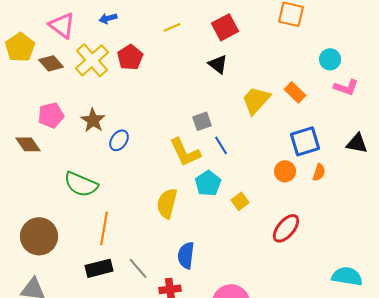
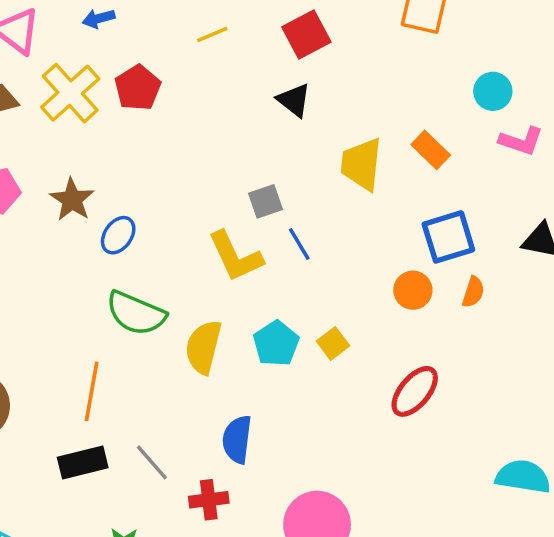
yellow trapezoid: (256, 100) -> (361, 164), turned -36
cyan pentagon: (208, 183) -> (276, 343), moved
green semicircle: (81, 184) -> (136, 313), moved

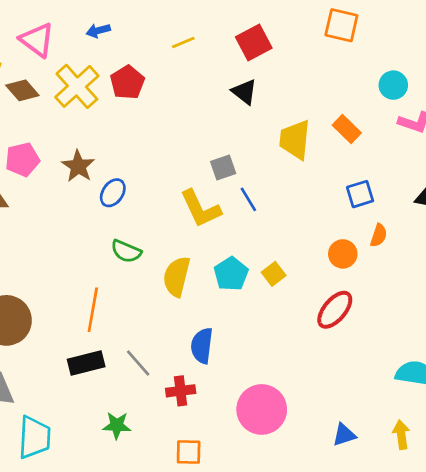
blue square: (448, 237) -> (360, 194), size x0.7
orange circle: (413, 290) -> (343, 254), moved
green semicircle: (136, 313) -> (126, 251), size x0.7

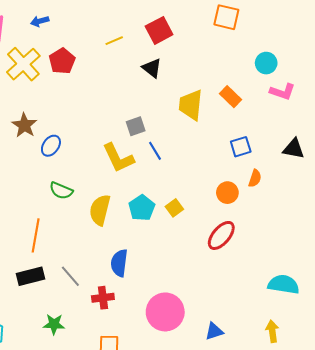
yellow line: (183, 43) -> (114, 41), moved
blue triangle: (344, 435) -> (214, 331), moved

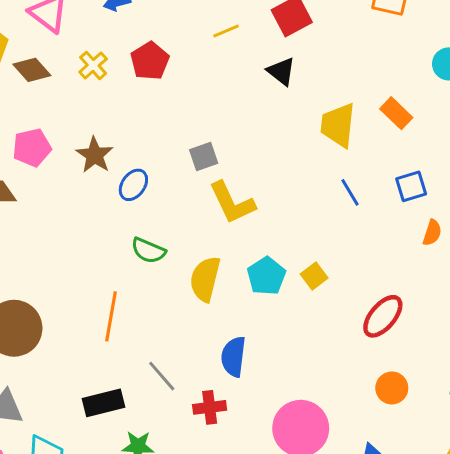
yellow cross: (23, 64) -> (93, 65), size x0.6
gray square: (136, 126) -> (204, 156), moved
blue line: (155, 151) -> (350, 192), moved
orange circle: (227, 193) -> (392, 388), moved
black rectangle: (31, 276) -> (104, 403), moved

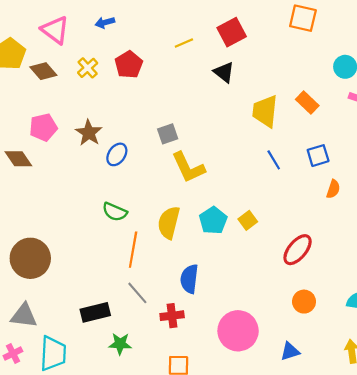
green semicircle: (148, 251) -> (115, 212), moved
orange line: (111, 316) -> (133, 250), moved

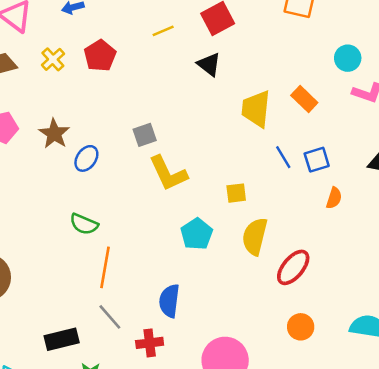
blue line: (274, 160) -> (283, 157), moved
yellow square: (248, 220) -> (236, 193), moved, turned 30
yellow semicircle: (169, 223) -> (255, 236), moved

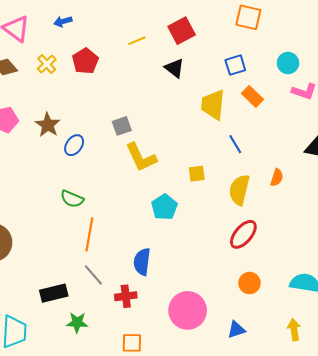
blue square: (317, 160) -> (235, 65), moved
yellow semicircle: (255, 236) -> (239, 190), moved

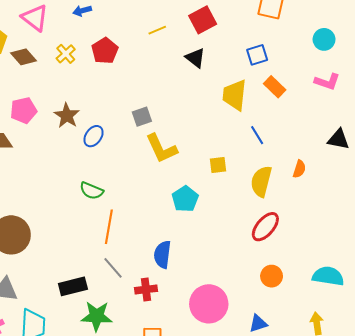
cyan circle: (288, 63) -> (324, 39), moved
green star: (77, 323) -> (97, 316), size x1.4

